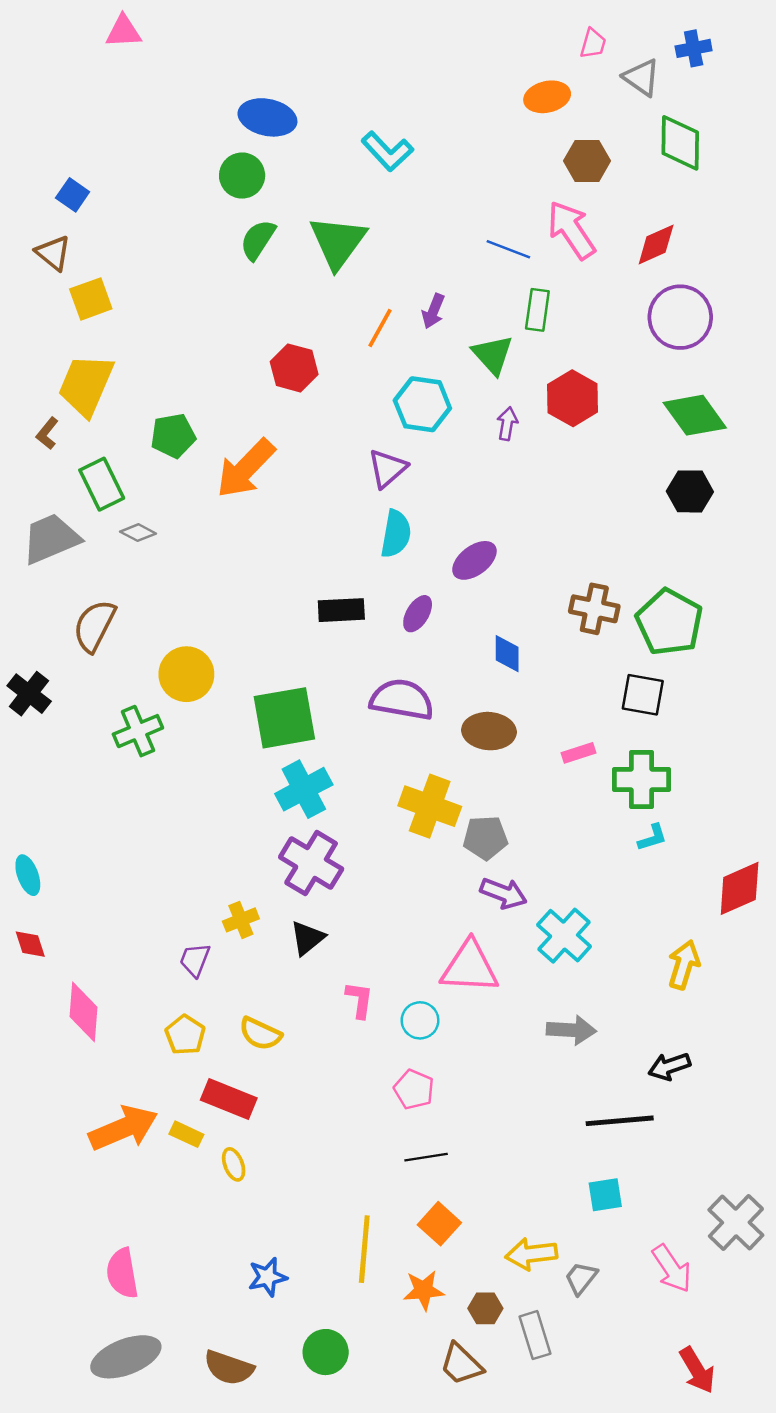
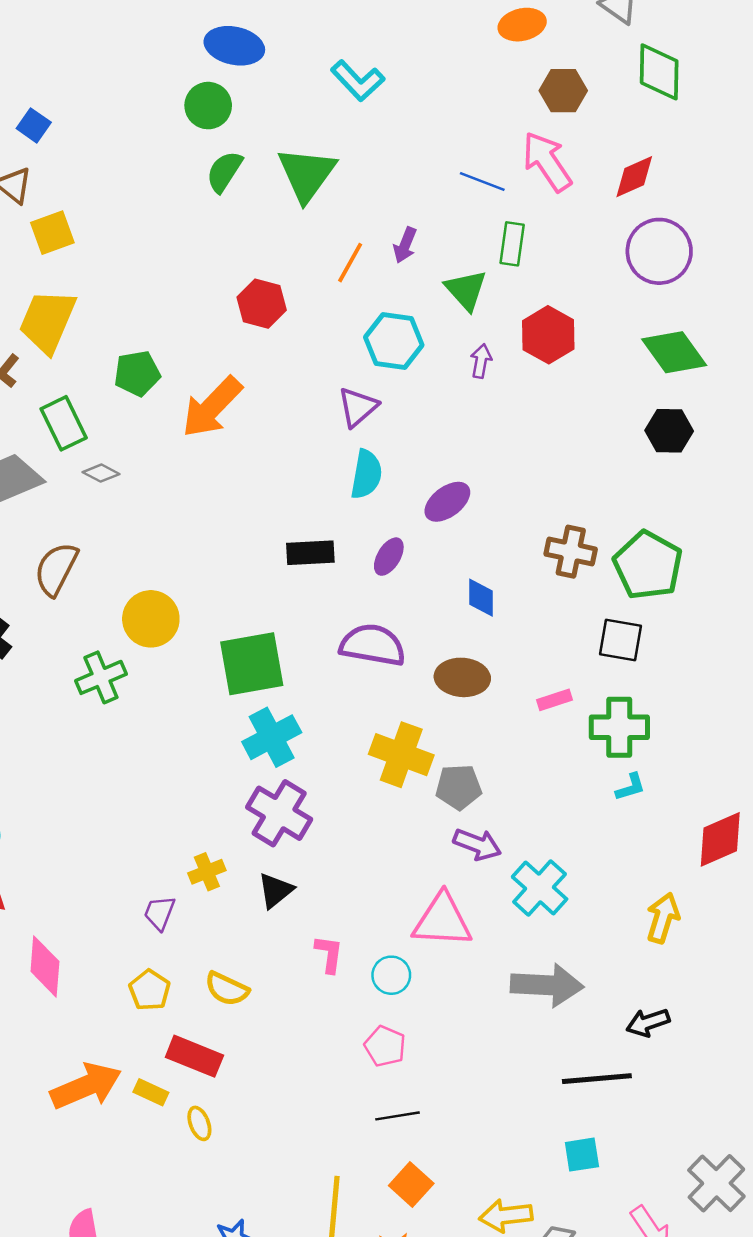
gray arrow: (571, 1030) -> (547, 985), size x1.4

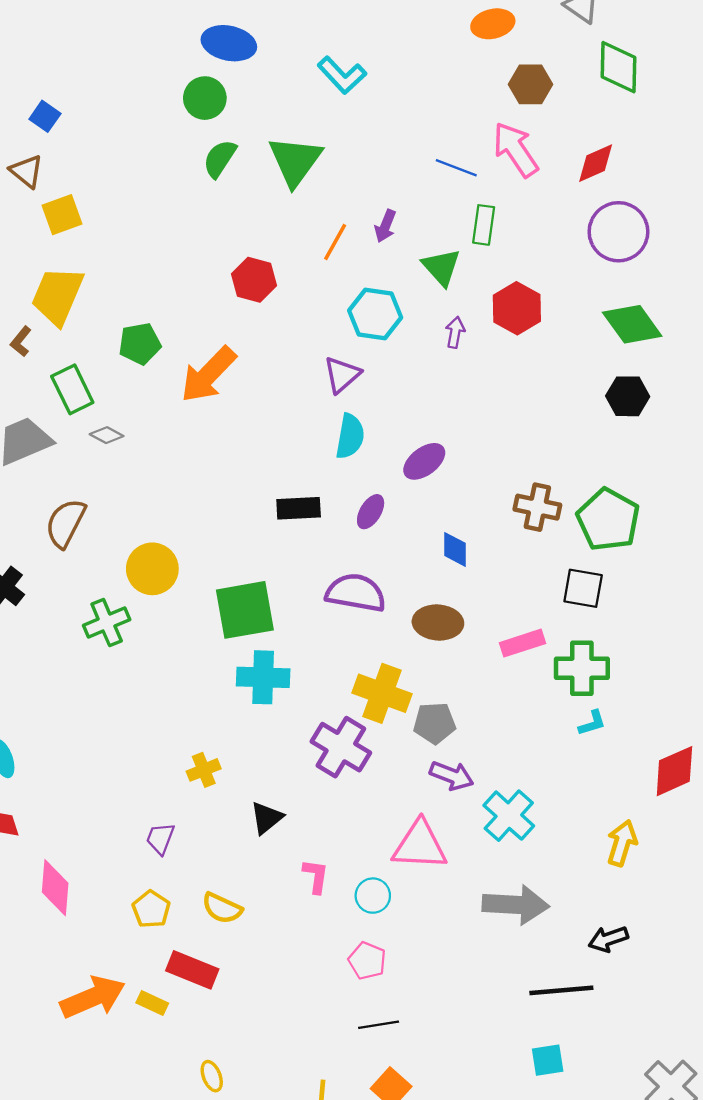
pink rectangle: (555, 700) -> (523, 643), size x1.4
cyan cross: (272, 737) -> (263, 677), turned 30
purple cross: (279, 813) -> (341, 747), moved
yellow cross: (207, 872) -> (204, 770), moved
yellow ellipse: (199, 1123) -> (212, 1076), moved

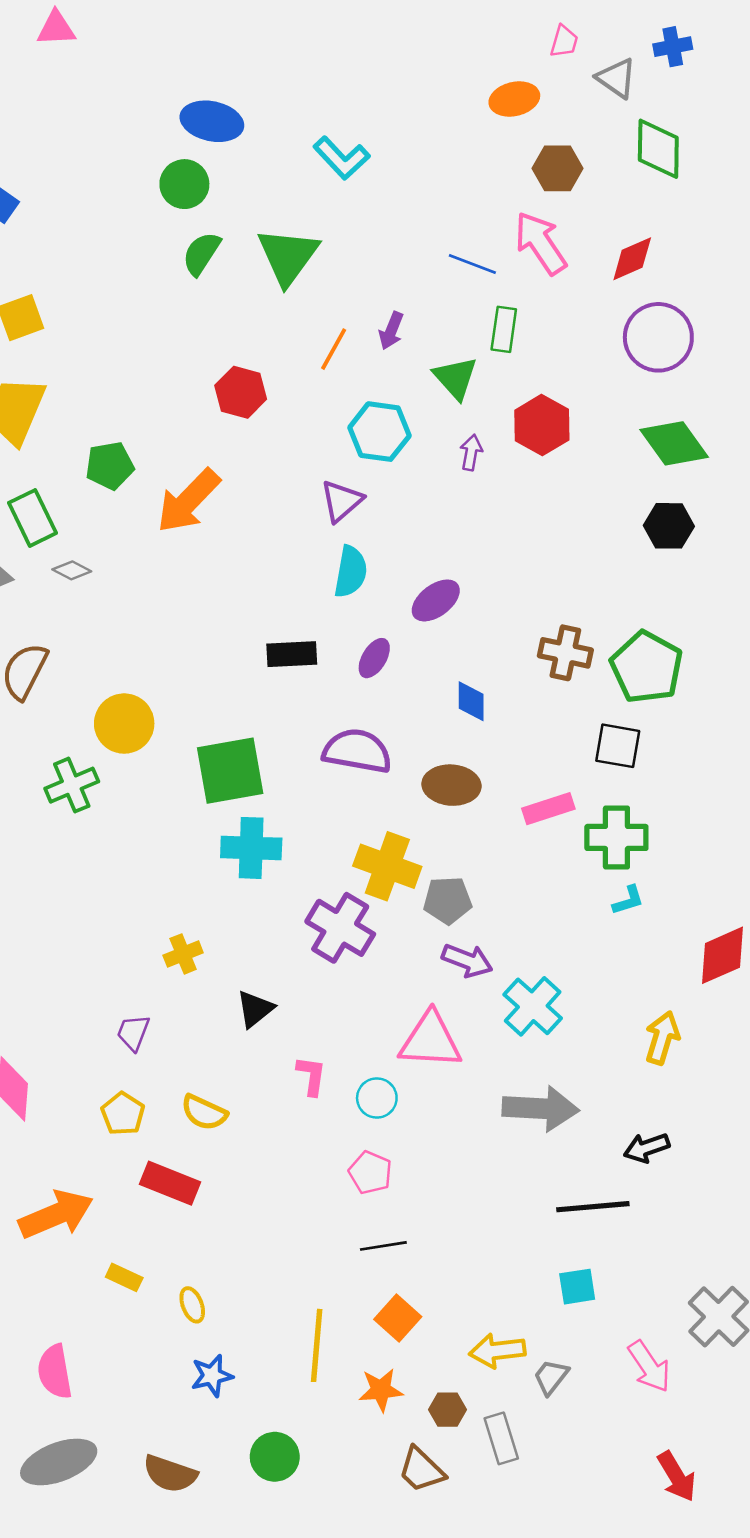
yellow rectangle: (152, 1003) -> (124, 1277), moved

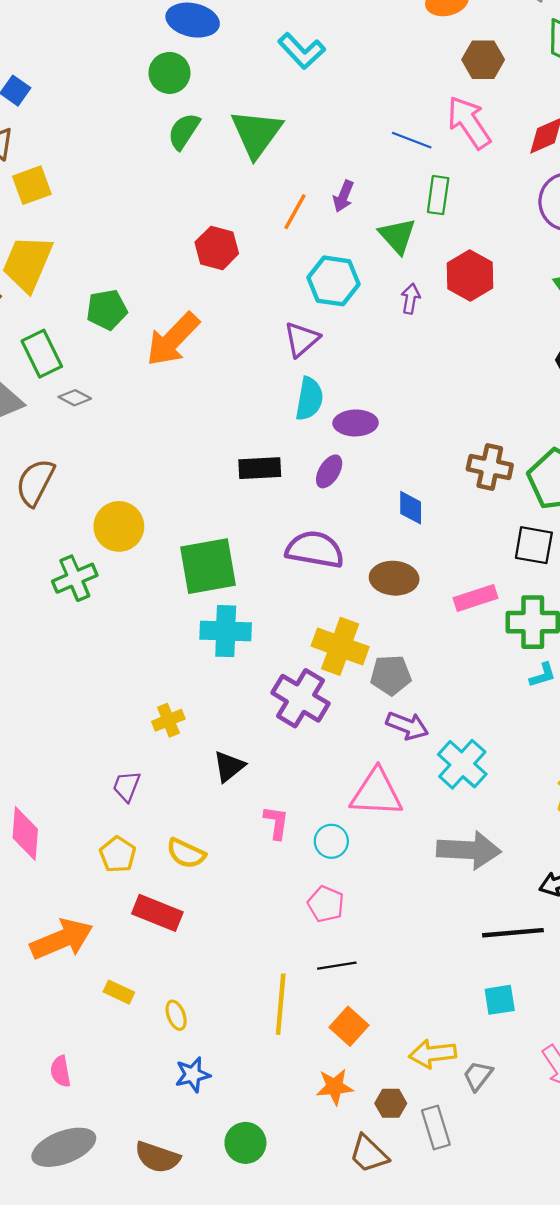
purple ellipse: (436, 600) -> (356, 423), moved, turned 36
yellow line: (317, 1345) -> (281, 1004), moved
pink semicircle: (55, 1372) -> (61, 1071), size x0.7

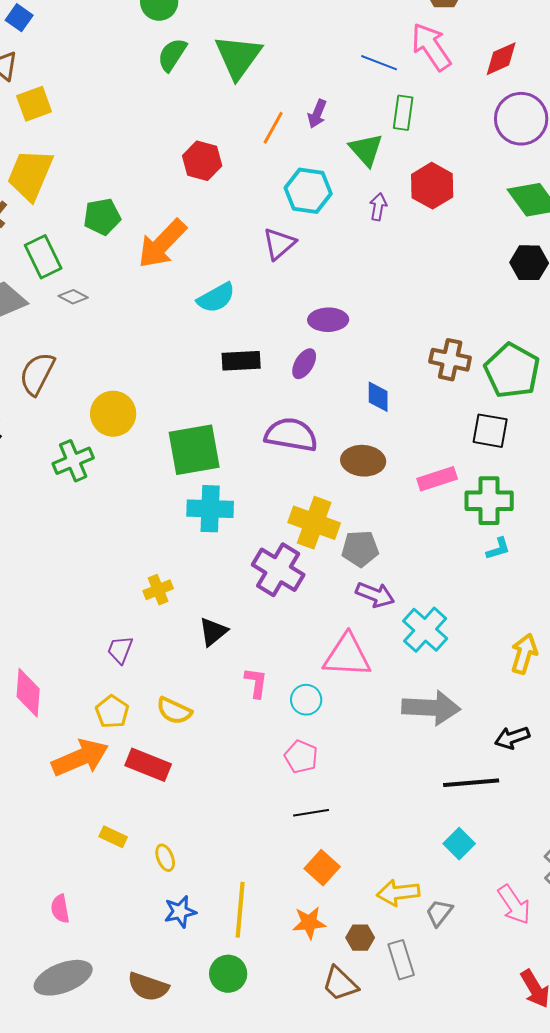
cyan semicircle: (309, 399) -> (216, 298), moved, turned 51
orange arrow: (62, 939) -> (80, 758), moved
cyan square: (500, 1000) -> (459, 844), turned -36
yellow line: (281, 1004) -> (240, 910), moved

